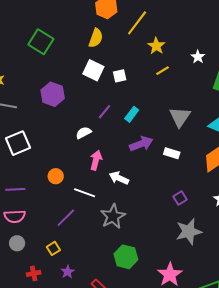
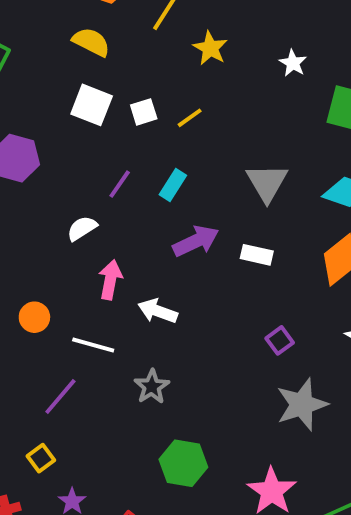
yellow semicircle: (96, 38) -> (91, 42), turned -78
yellow line: (162, 71) -> (190, 118), moved
gray star: (113, 216) -> (152, 387), size x0.7

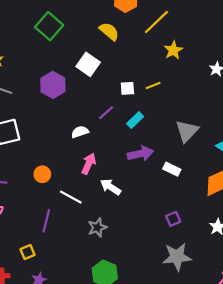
white square: (92, 105) -> (88, 64), moved
white square: (144, 112) -> (127, 88), moved
purple line: (60, 397) -> (46, 221), turned -40

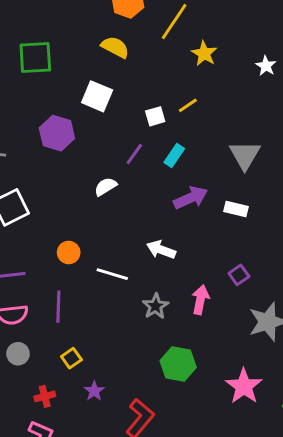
green square: (49, 26) -> (35, 57), turned -32
pink arrow: (89, 164) -> (200, 300), moved
purple square: (173, 219) -> (239, 275), moved
purple line: (46, 221) -> (58, 307), moved

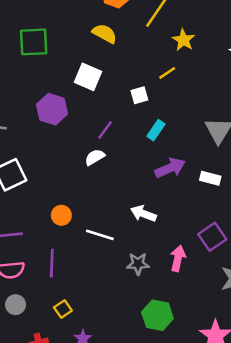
yellow line: (188, 105) -> (167, 73), moved
purple line: (134, 154) -> (105, 130), moved
purple square: (239, 275) -> (212, 237), size x1.5
gray star: (156, 306) -> (138, 264), turned 30

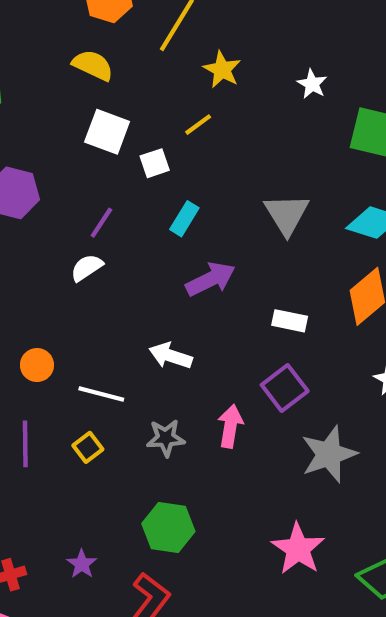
white square: (88, 77) -> (107, 132), moved
white rectangle: (210, 178) -> (290, 321), moved
yellow square: (63, 309) -> (88, 447), moved
green hexagon: (157, 315) -> (168, 528), moved

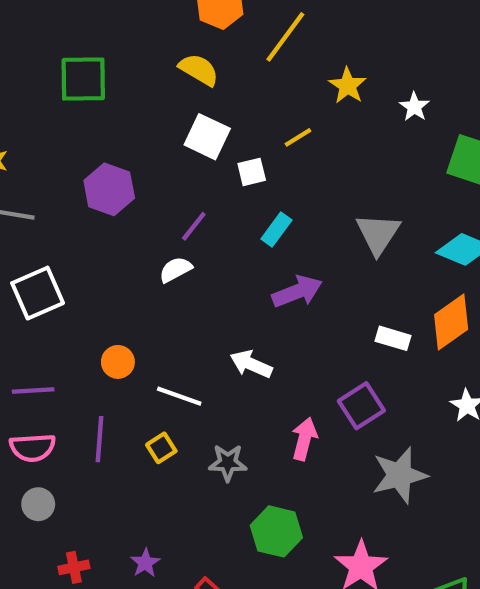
yellow star: (222, 70) -> (348, 86), moved
white rectangle: (290, 321) -> (393, 338), moved
gray star: (166, 438) -> (228, 463), moved
green hexagon: (168, 528) -> (276, 531), moved

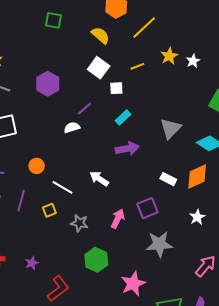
green square: (83, 79) -> (53, 20), moved, size x0.7
white star: (414, 107) -> (193, 61), moved
yellow line: (298, 137) -> (137, 66), moved

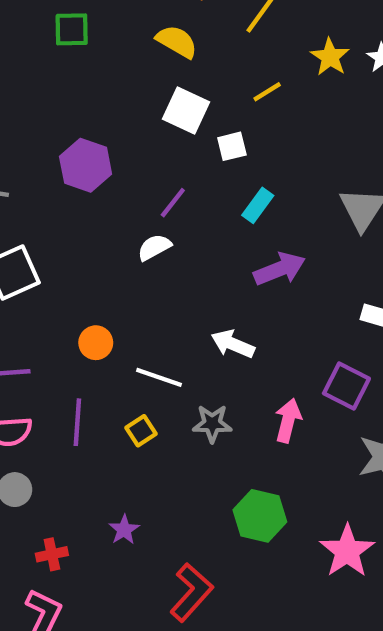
purple square: (147, 208) -> (346, 386), turned -30
gray star: (79, 223) -> (212, 424), moved
purple star: (32, 263) -> (124, 530), moved

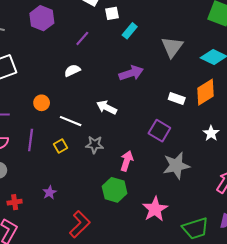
cyan rectangle: (258, 205) -> (130, 31), moved
white semicircle: (154, 247) -> (72, 71), moved
pink arrow: (288, 420) -> (127, 161), moved

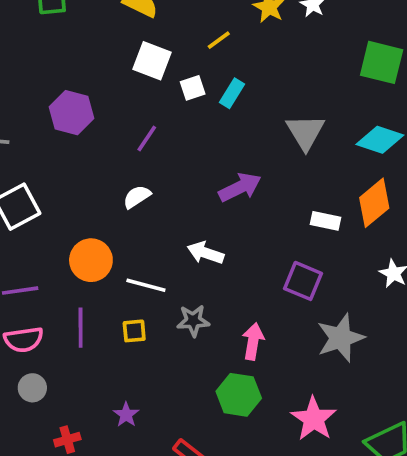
cyan rectangle: (130, 31) -> (232, 93), moved
orange circle: (42, 103) -> (91, 260), size x1.5
yellow square: (61, 146) -> (134, 331), turned 32

